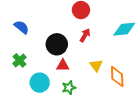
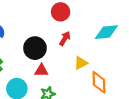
yellow triangle: (96, 65) -> (81, 63), moved, turned 40

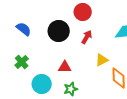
black circle: (35, 48) -> (59, 31), moved

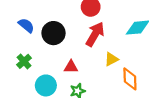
black circle: (59, 31) -> (54, 33), moved
red arrow: (87, 37) -> (95, 34), size x1.6

